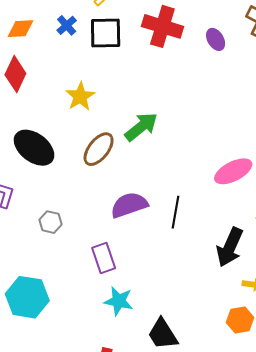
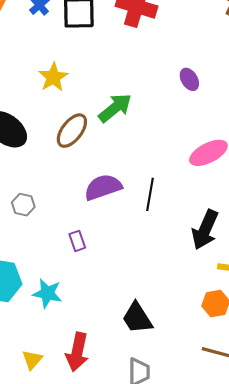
purple ellipse: (216, 39) -> (189, 79), moved
purple rectangle: (104, 258) -> (77, 241), size x0.7
cyan star: (119, 301) -> (47, 293), moved

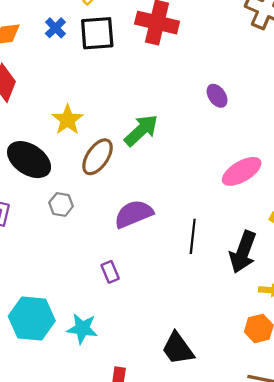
yellow star: (53, 77) -> (68, 120), moved
black line: (150, 194) -> (193, 236), moved
gray hexagon: (23, 205) -> (61, 204), moved

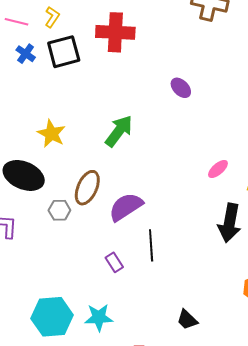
brown ellipse: (97, 157) -> (87, 188), moved
pink ellipse: (242, 171) -> (218, 169), moved, size x0.6
black line: (193, 236) -> (151, 245), moved
black trapezoid: (178, 349) -> (187, 320), size x0.7

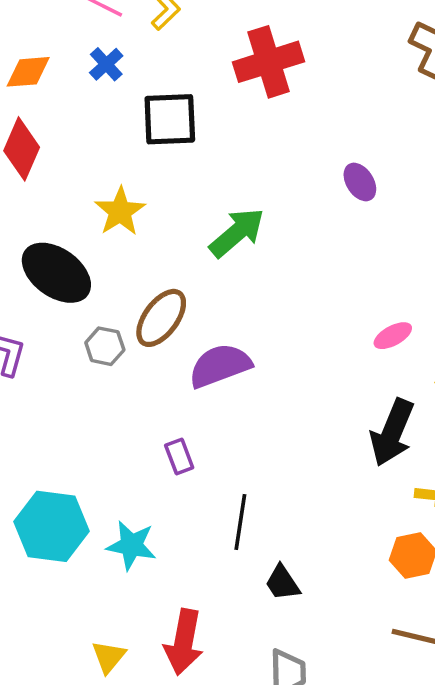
red cross: (115, 32) -> (269, 62), turned -33
black square: (64, 52) -> (170, 119), moved
black line: (151, 245) -> (240, 522), moved

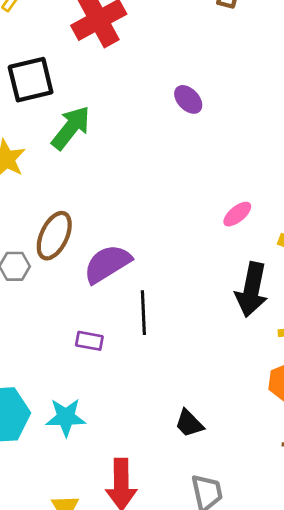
green arrow: (237, 233) -> (71, 128), moved
purple rectangle: (179, 457) -> (89, 341), turned -48
black line: (240, 522) -> (143, 313), moved

